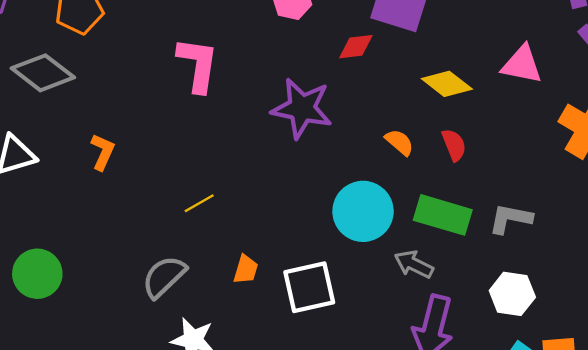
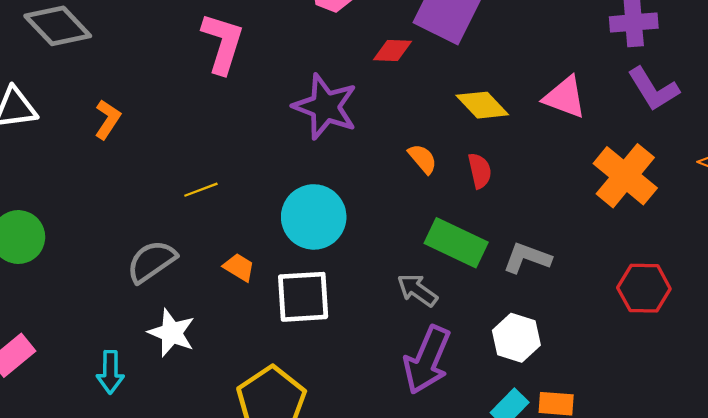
cyan circle: (363, 211) -> (314, 217), moved
orange trapezoid: (246, 269) -> (239, 267), turned -84

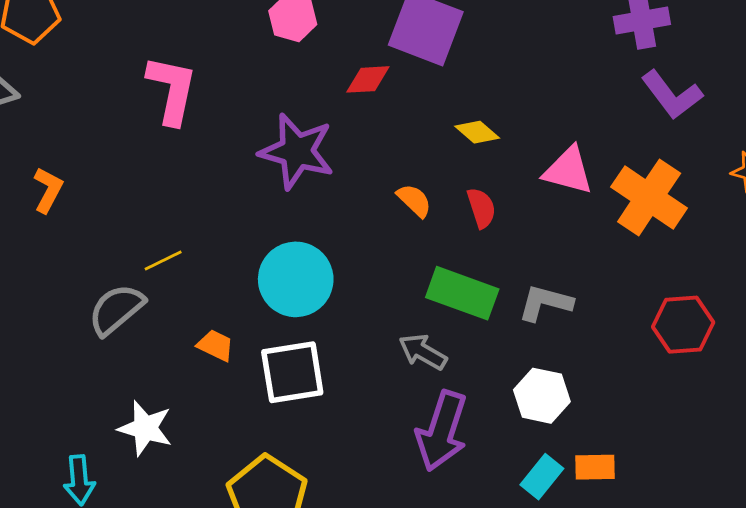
pink triangle: (565, 97) -> (568, 170), moved
yellow diamond: (482, 105) -> (477, 132), size x0.7
gray semicircle: (151, 261) -> (116, 309), moved

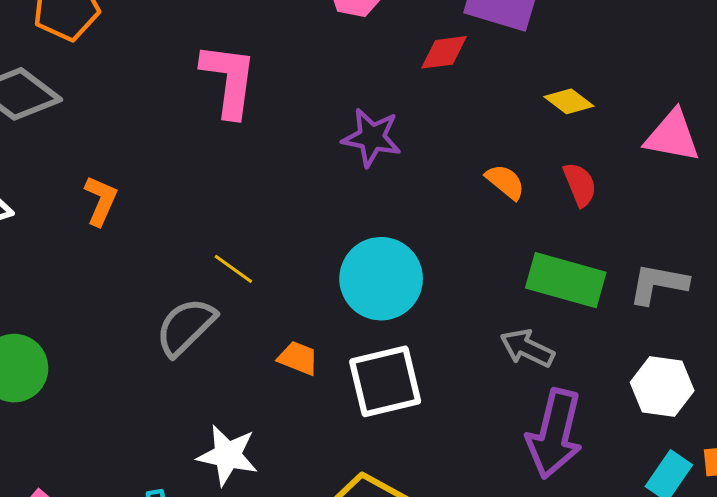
purple star: (297, 151) -> (372, 137), size x0.7
yellow line: (163, 261) -> (233, 269), turned 66

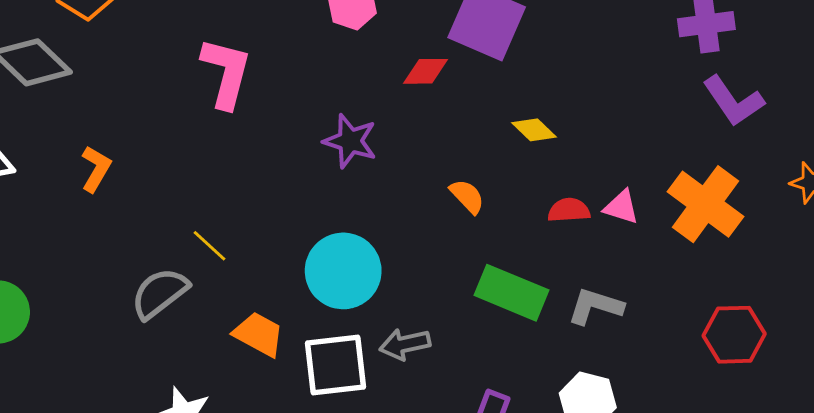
pink triangle: (672, 136) -> (621, 207), moved, size x0.7
red semicircle: (580, 184) -> (569, 210), moved, turned -78
gray arrow: (527, 348) -> (405, 344), moved, turned -45
orange trapezoid: (298, 358) -> (259, 334), size x1.4

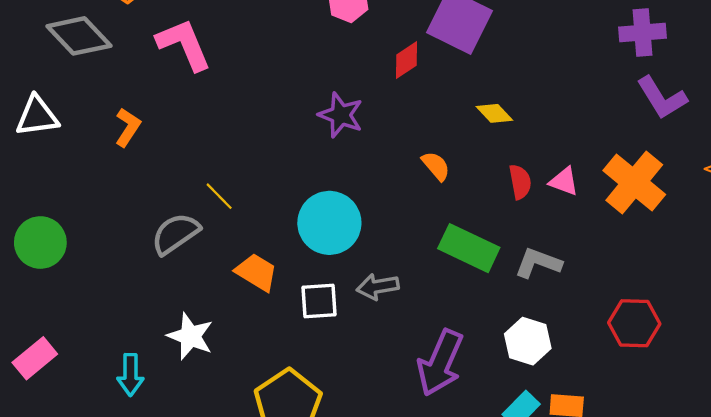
red diamond: (426, 71) -> (407, 60), turned -36
pink L-shape: (226, 73) -> (184, 44), moved, turned -40
red semicircle: (569, 210) -> (520, 182), turned 80
red hexagon: (734, 335) -> (634, 323), moved
white square: (335, 365) -> (319, 301), size x0.7

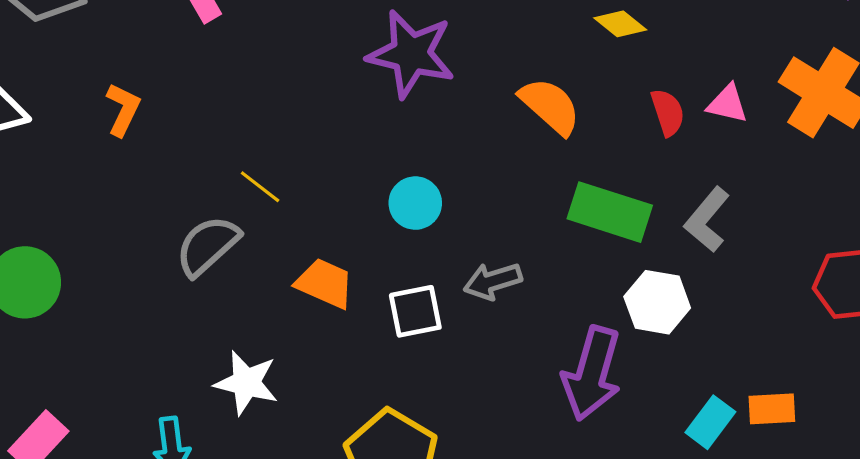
purple star: (341, 115) -> (411, 54), size x1.4
orange semicircle: (436, 166) -> (550, 106), size x1.5
cyan circle: (329, 223) -> (415, 203), size x0.6
gray L-shape: (538, 263) -> (707, 220), turned -63
white hexagon: (528, 341) -> (657, 302), moved

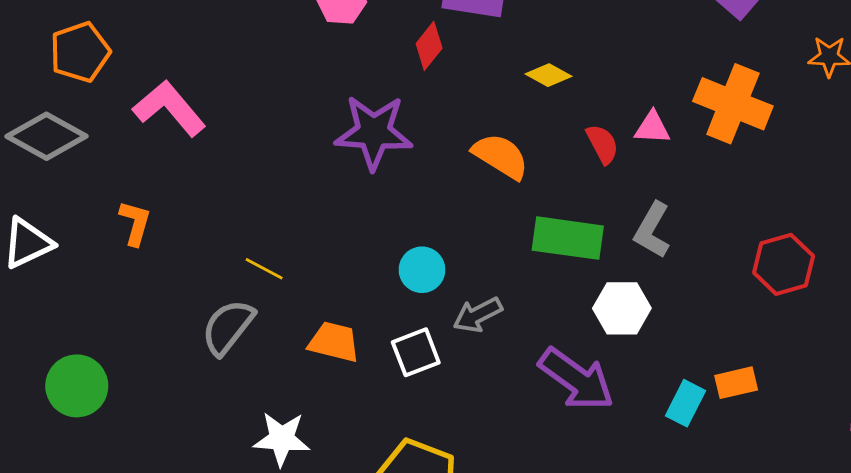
cyan circle: (415, 203) -> (422, 270), moved
purple arrow: (592, 373) -> (576, 379), turned -60

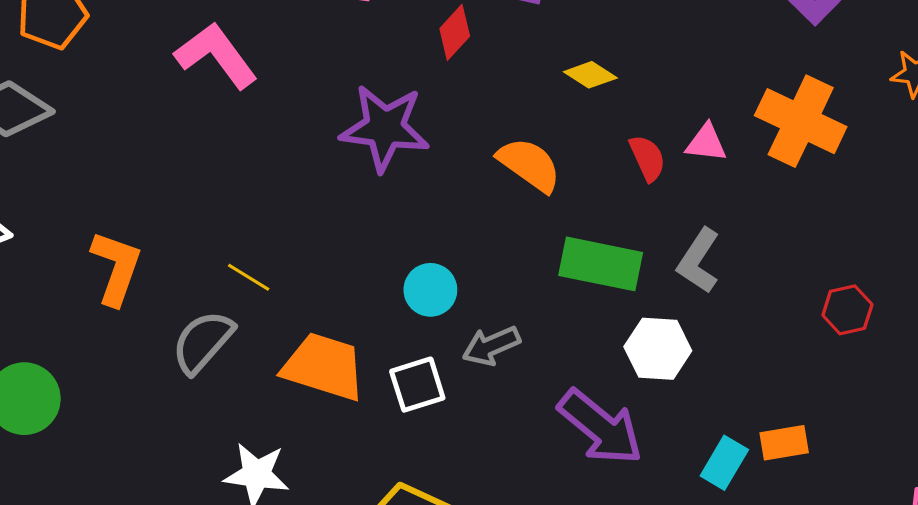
pink L-shape: (169, 108) -> (216, 55), moved
orange L-shape: (135, 223) -> (116, 268), moved, size x1.4
red hexagon: (784, 264) -> (847, 310), size x0.7
orange trapezoid: (334, 342) -> (324, 367), size x1.4

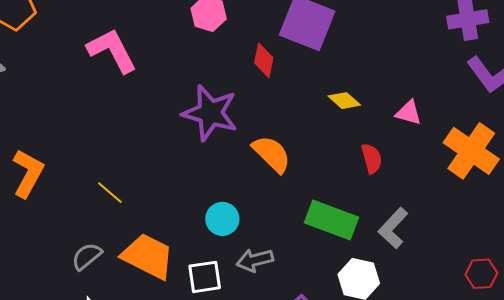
red diamond: (455, 32) -> (264, 60), turned -40
pink triangle: (706, 143) -> (409, 113), moved
orange semicircle: (529, 165) -> (272, 154), moved
gray semicircle: (203, 342) -> (87, 256), moved, size x0.7

